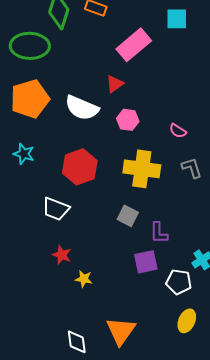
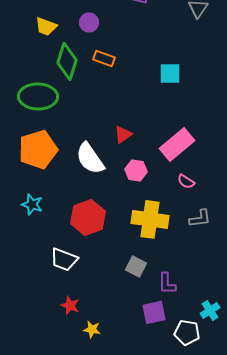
cyan square: (177, 19) -> (170, 73), moved
pink rectangle: (134, 45) -> (177, 144), moved
white semicircle: (82, 108) -> (90, 158), turned 32
gray L-shape: (192, 168) -> (200, 218), turned 100

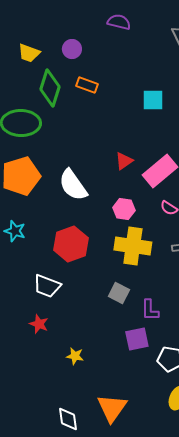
red triangle: (123, 134) -> (124, 161), moved
pink hexagon: (136, 170) -> (124, 209), moved
red star: (70, 305) -> (39, 324), moved

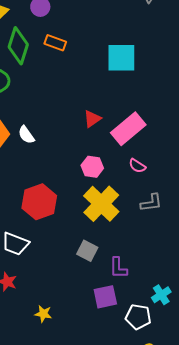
cyan square: (153, 100) -> (121, 58), size x1.4
white semicircle: (73, 185) -> (26, 135), moved, size x0.6
yellow cross: (133, 246) -> (101, 204), turned 36

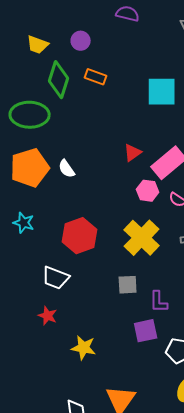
pink hexagon: (92, 167) -> (148, 191), moved
gray square: (87, 251) -> (128, 285), turned -30
yellow star: (43, 314) -> (84, 348), size x1.4

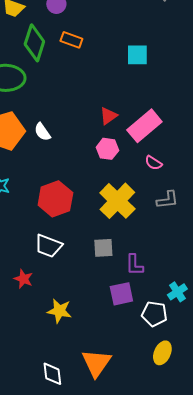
cyan square: (162, 92) -> (137, 55), size x0.7
pink hexagon: (148, 191) -> (107, 149), moved
white trapezoid: (56, 278) -> (48, 246), moved

